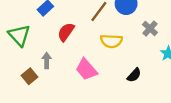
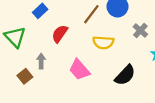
black semicircle: (134, 75) -> (125, 75), size x1.5

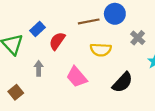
blue rectangle: (40, 11) -> (38, 29), moved
brown line: (91, 14) -> (89, 21), turned 42
brown square: (25, 76) -> (16, 92), moved

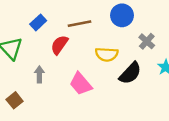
brown line: (89, 21) -> (79, 24), moved
blue rectangle: (38, 29) -> (38, 22), moved
black semicircle: (122, 82) -> (130, 73), moved

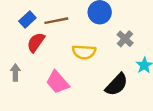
blue rectangle: (38, 22) -> (27, 19), moved
black semicircle: (130, 73) -> (117, 85), moved

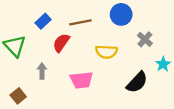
blue rectangle: (27, 19) -> (43, 21), moved
pink trapezoid: (58, 82) -> (82, 80), turned -55

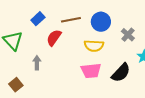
blue circle: (121, 14) -> (101, 22), moved
pink trapezoid: (82, 80) -> (91, 71), moved

